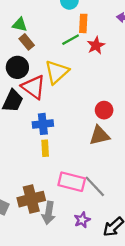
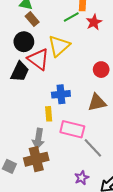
red circle: (104, 110) -> (101, 70), moved
blue cross: (43, 124) -> (61, 94), moved
pink rectangle: (72, 182) -> (72, 129), moved
gray arrow: (49, 213) -> (38, 139), moved

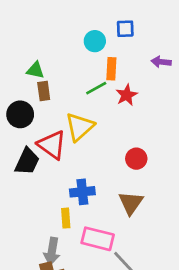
brown rectangle: (32, 19) -> (44, 91), turned 32
black circle: (24, 42) -> (20, 114), moved
brown triangle: (97, 103) -> (131, 203), turned -42

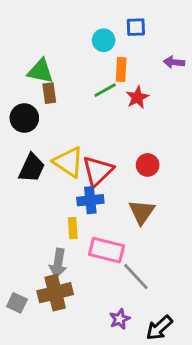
green triangle: (35, 70) -> (40, 71), size x1.4
yellow triangle: (80, 127) -> (68, 162), moved, turned -44
red triangle: (52, 145) -> (98, 171), moved, turned 40

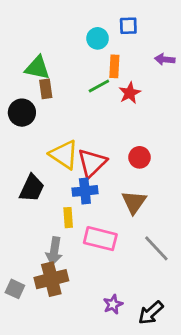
black trapezoid: (32, 168) -> (32, 188), moved
gray line: (136, 277) -> (156, 248), moved

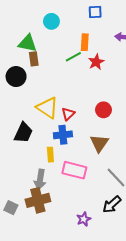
cyan circle: (98, 38) -> (51, 21), moved
red triangle: (92, 163) -> (68, 114), size x0.6
black arrow: (151, 313) -> (112, 205), moved

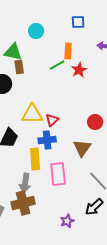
yellow triangle: (47, 108) -> (32, 114), turned -35
red circle: (103, 110) -> (95, 122), moved
yellow rectangle: (50, 155) -> (35, 159), size x1.5
pink rectangle: (74, 170) -> (58, 174), turned 70

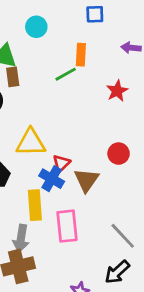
red star: (79, 70) -> (117, 91), moved
red triangle: (52, 120) -> (61, 163), moved
blue cross: (47, 140) -> (52, 179), turned 36
brown triangle: (82, 148) -> (86, 180), moved

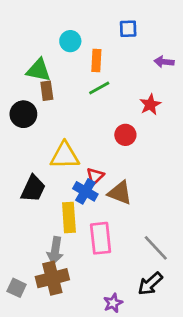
orange rectangle: (81, 55) -> (96, 60), moved
red circle: (119, 154) -> (125, 135), moved
brown triangle: (86, 180) -> (120, 193), turned -44

